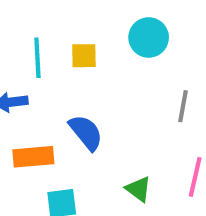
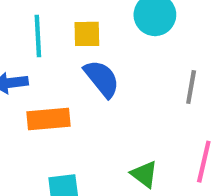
blue semicircle: (86, 132) -> (102, 79), moved
orange rectangle: (33, 157) -> (49, 119), moved

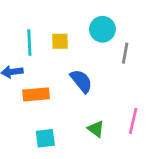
blue semicircle: (102, 79) -> (81, 81), moved
gray line: (191, 87) -> (125, 53), moved

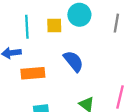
cyan circle: (102, 29) -> (79, 15), moved
gray line: (125, 53) -> (116, 23), moved

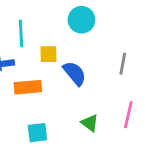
gray line: (116, 23) -> (123, 64), moved
yellow square: (54, 25) -> (48, 54), moved

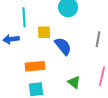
orange rectangle: (28, 87) -> (35, 66), moved

